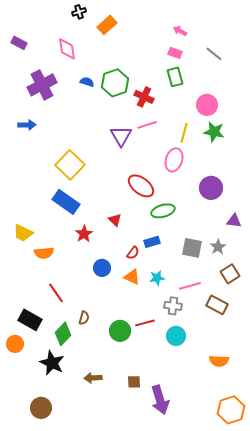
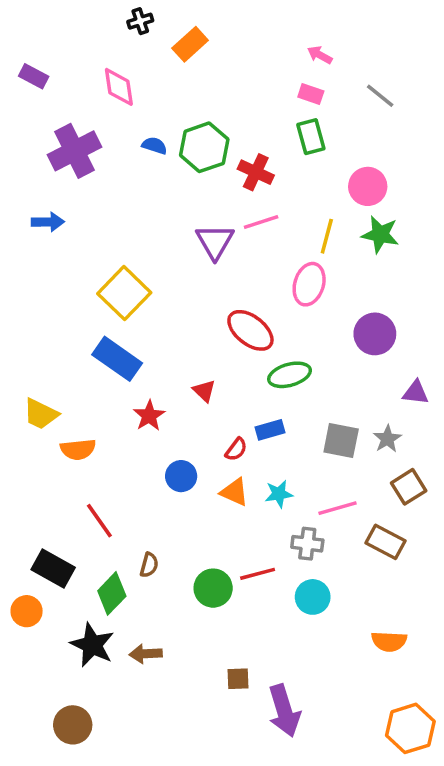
brown arrow: (93, 378) -> (146, 654), moved

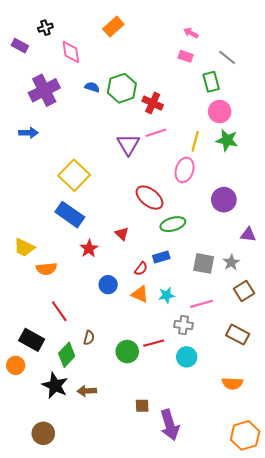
black cross: (140, 21) -> (45, 28), moved
green rectangle: (311, 137) -> (211, 82), moved
brown rectangle: (386, 542) -> (238, 335), moved

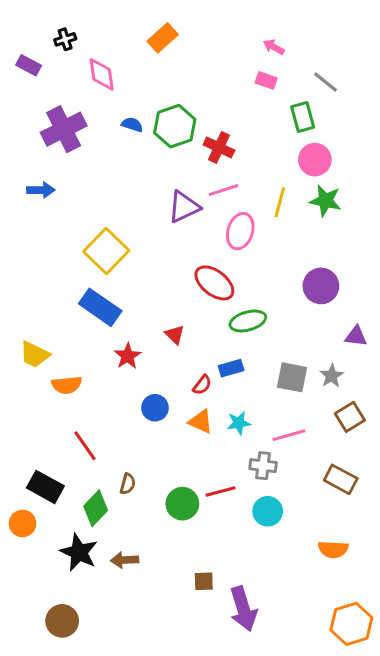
purple triangle: (128, 144) -> (184, 207), turned 35
pink ellipse: (185, 170) -> (240, 231), moved

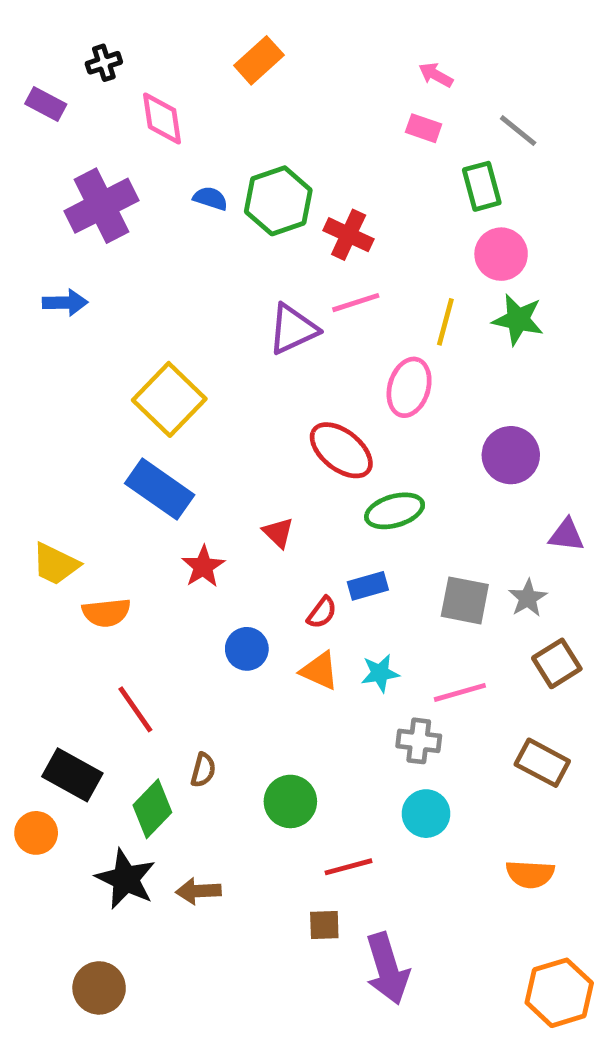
pink ellipse: (240, 231) -> (409, 387), moved
red line: (220, 491) -> (349, 867), moved

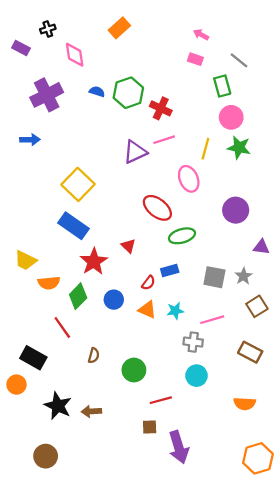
pink ellipse: (409, 387) -> (189, 179), turned -40
red star: (203, 567) -> (94, 262), size x1.4
green diamond: (152, 809) -> (78, 296), moved

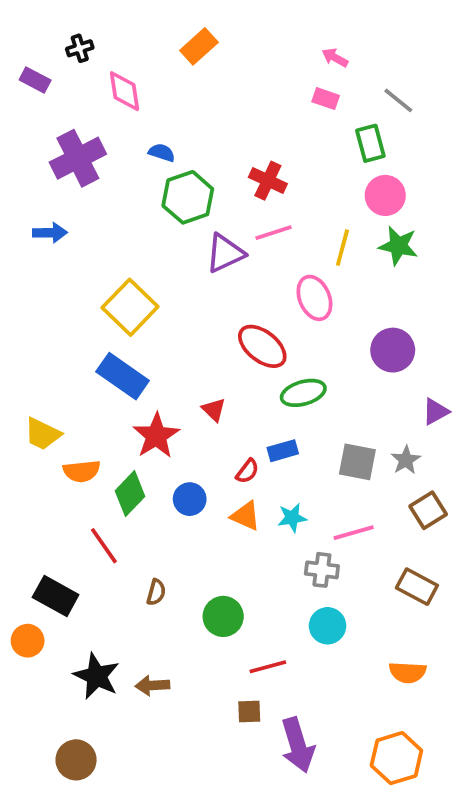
green hexagon: (128, 93) -> (188, 197), moved
purple triangle: (261, 247) -> (436, 412), turned -36
orange hexagon: (258, 458) -> (396, 758), moved

